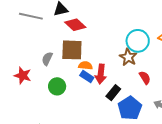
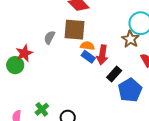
red star: (23, 75) -> (24, 53), turned 30
green circle: (57, 86) -> (15, 65), moved

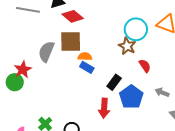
gray semicircle: (49, 37) -> (46, 52), size x1.5
red arrow: (102, 55) -> (104, 108), moved

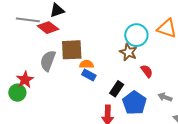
red diamond: (73, 16) -> (48, 28), moved

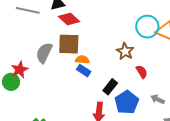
red diamond: (48, 28) -> (69, 19), moved
cyan circle: (136, 35) -> (147, 27), moved

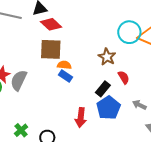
gray semicircle: (44, 53) -> (19, 80), moved
black rectangle: (110, 87) -> (103, 89), moved

